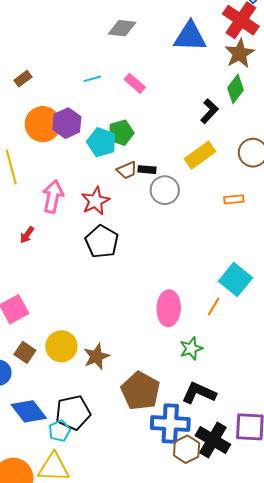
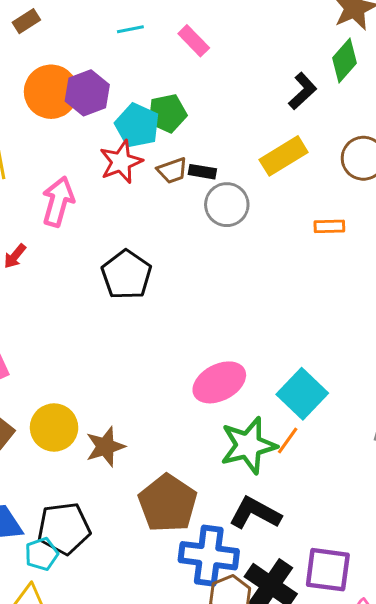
red star: (95, 201) -> (121, 162), moved
cyan square: (235, 280) -> (302, 394), moved
orange line: (214, 306) -> (288, 441), moved
pink ellipse: (169, 308) -> (219, 382), turned 56
green star: (191, 348) -> (248, 445), size x1.6

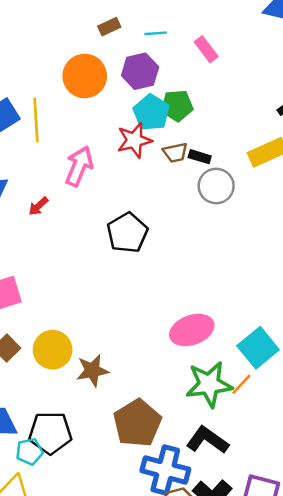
brown rectangle: (26, 21) -> (109, 27), moved
purple hexagon: (87, 93) -> (140, 71), moved

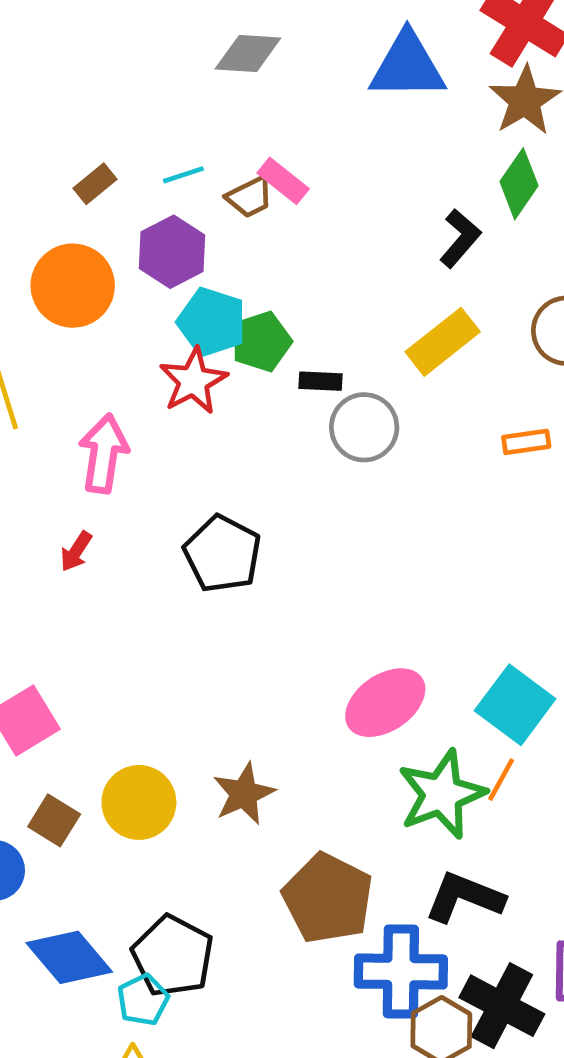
green pentagon: (177, 106) -> (261, 342), moved
brown trapezoid: (175, 153) -> (250, 197), moved
red arrow: (38, 206) -> (76, 551), moved
brown star: (92, 371) -> (244, 794), moved
black pentagon: (50, 433) -> (173, 956), turned -30

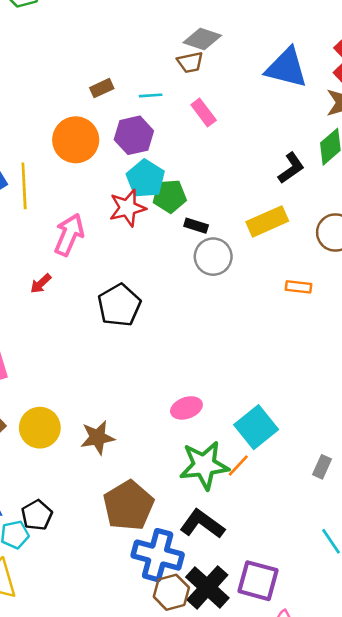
brown trapezoid: (250, 197) -> (190, 62), moved
pink ellipse: (385, 703) -> (186, 408), size x0.7
black pentagon: (173, 956) -> (37, 515), size x0.7

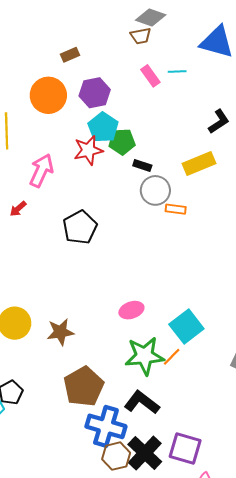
cyan line: (151, 95) -> (177, 72), moved
orange rectangle: (299, 287) -> (176, 209), moved

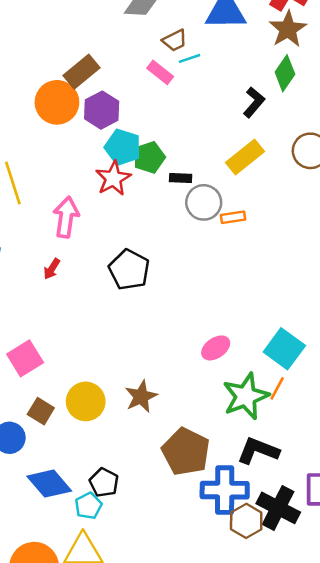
brown trapezoid: (141, 36) -> (175, 41), moved
brown rectangle: (70, 55) -> (82, 72), moved, size x1.6
orange circle: (48, 95) -> (57, 102), moved

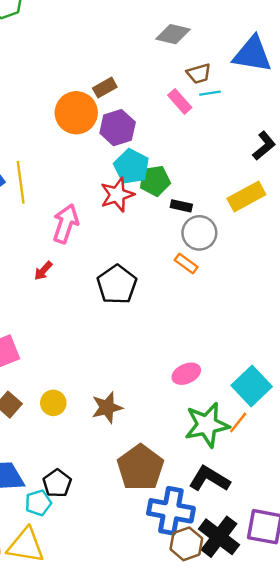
brown rectangle: (82, 72) -> (105, 88), size x0.7
orange rectangle: (233, 217) -> (186, 263), moved, turned 35
yellow circle: (86, 401) -> (53, 403), size x0.7

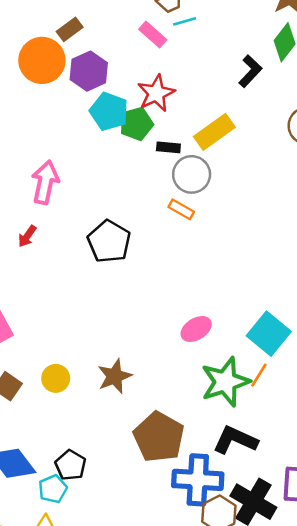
red star: (117, 195) -> (156, 93), moved
yellow rectangle: (246, 197) -> (214, 132), moved

